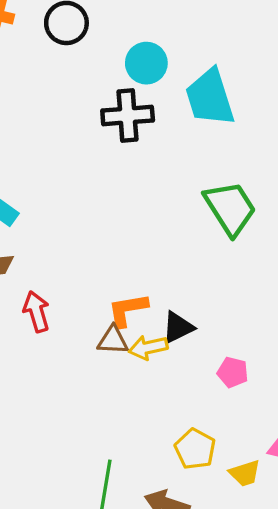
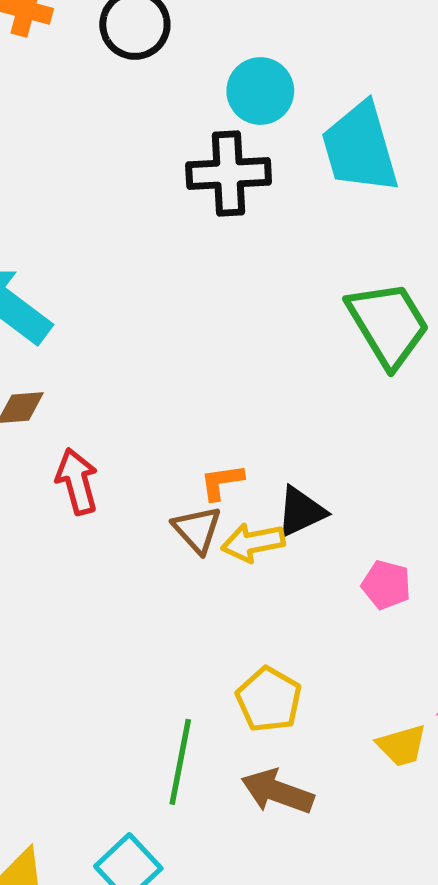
orange L-shape: (128, 310) -> (222, 482), size x0.7
brown triangle: (113, 340) -> (197, 530), turned 44
yellow pentagon: (195, 449) -> (269, 700), moved

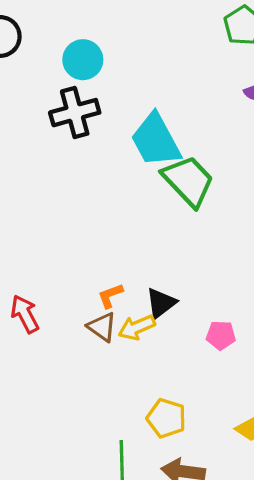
cyan trapezoid: (360, 148) -> (156, 140), moved

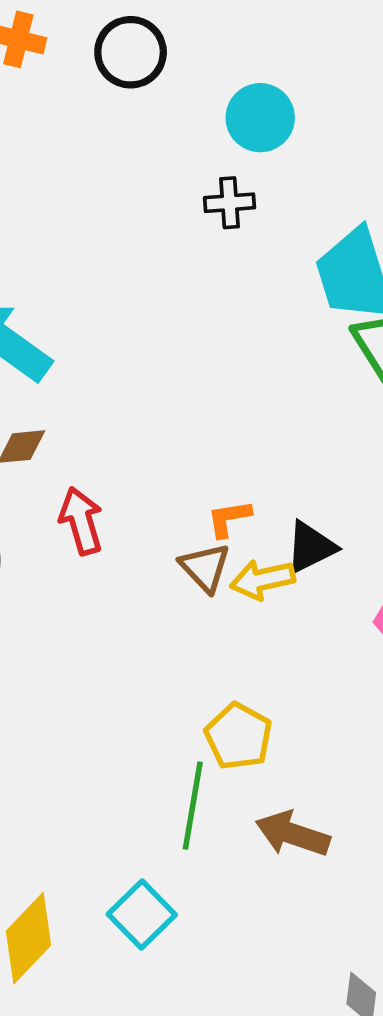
black cross: (75, 113) -> (230, 203), size x0.6
yellow pentagon: (166, 418) -> (239, 736), moved

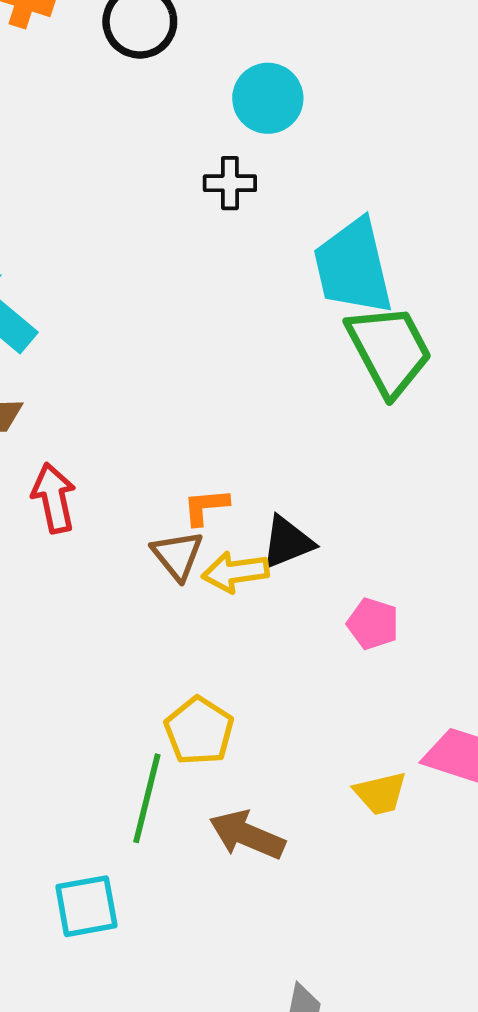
cyan square: (142, 915) -> (86, 906), turned 30

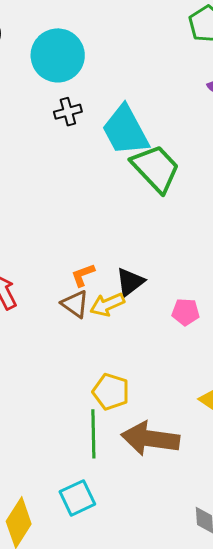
cyan circle: (268, 98) -> (58, 55), size x1.4
black cross: (230, 183) -> (68, 112), moved
brown arrow: (247, 835) -> (150, 439), size x1.4

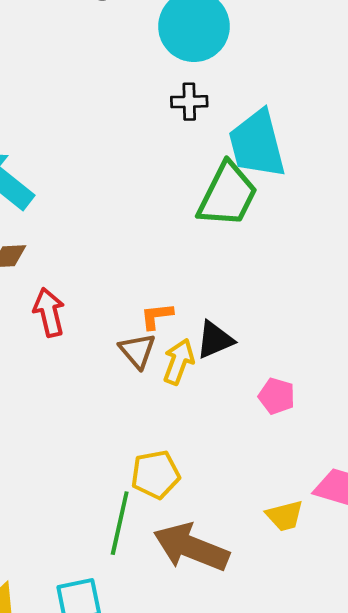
green trapezoid: (156, 168) -> (227, 195), moved, turned 56
yellow arrow: (107, 305) -> (179, 362), turned 120
yellow pentagon: (111, 392) -> (155, 475), turned 30

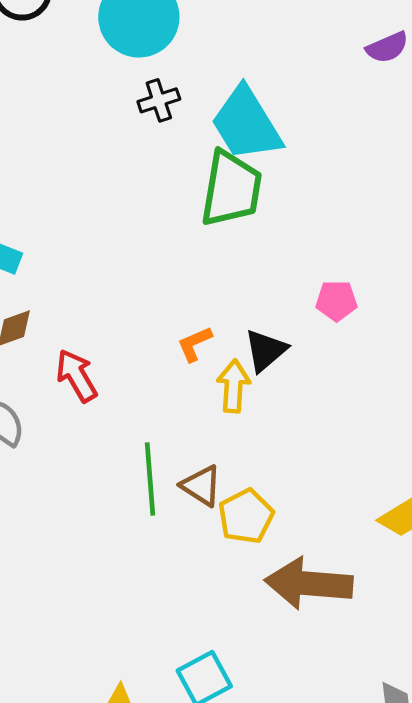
brown triangle: (137, 351) -> (201, 486), moved
pink pentagon: (277, 396) -> (336, 301), moved
green line: (120, 523) -> (150, 479), moved

